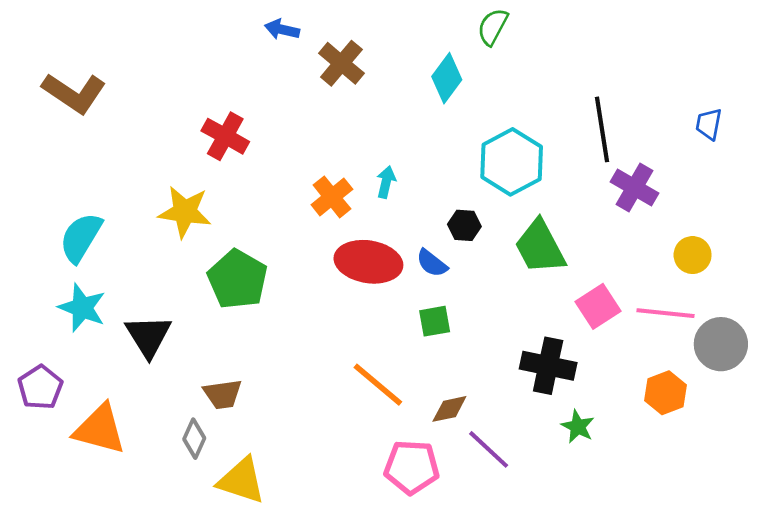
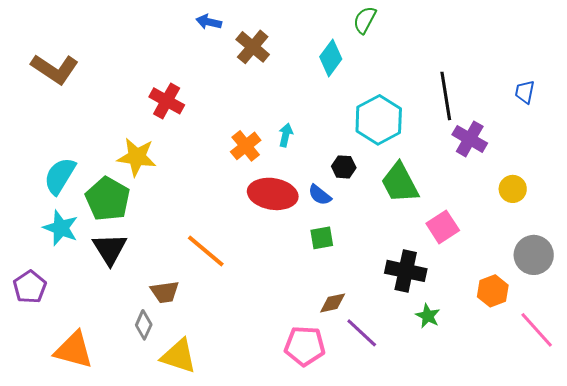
green pentagon: (237, 279) -> (108, 199), moved
pink line: (666, 313) -> (537, 330), moved, turned 42
orange line: (378, 385) -> (206, 251), moved
orange triangle: (100, 429) -> (74, 350), moved

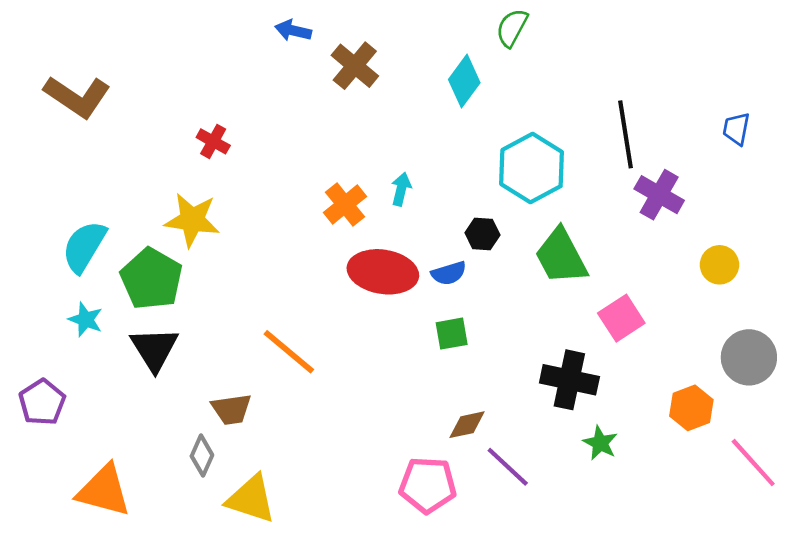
red cross: (167, 101) -> (213, 141), moved, size x0.7
blue semicircle: (320, 195) -> (449, 273), turned -55
cyan star: (61, 228) -> (86, 320), size x0.7

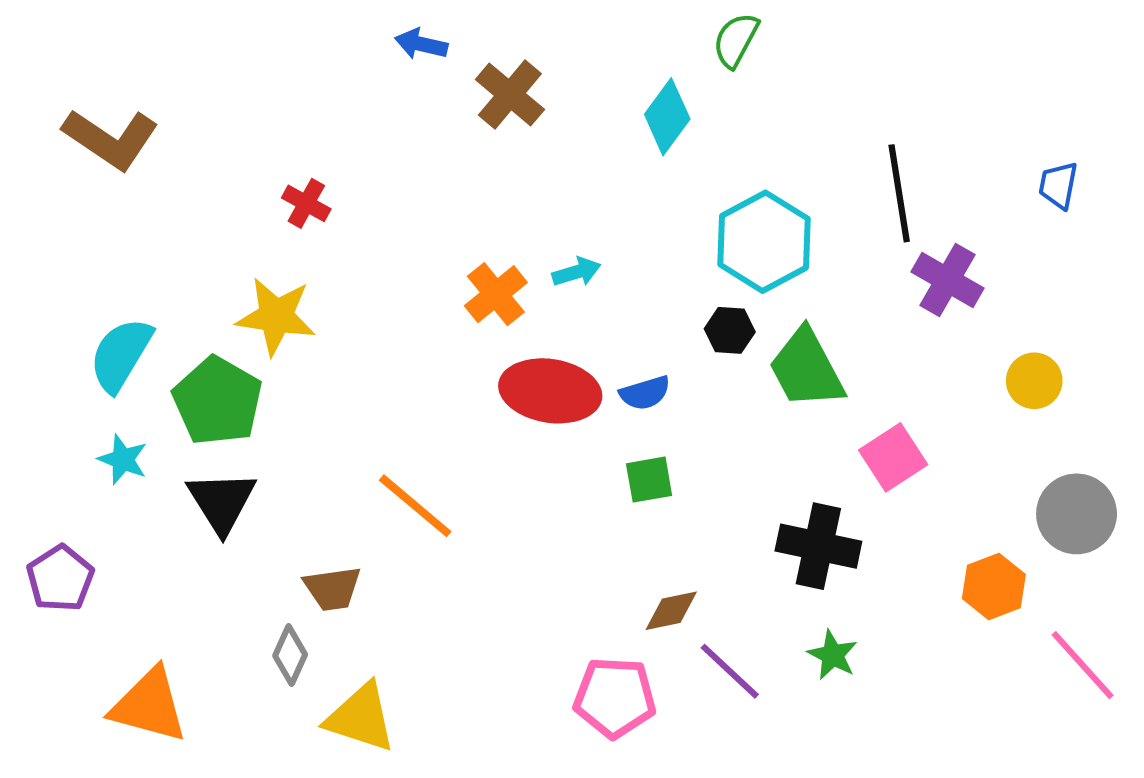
cyan arrow: (401, 189) -> (576, 272), turned 60
black hexagon: (482, 234) -> (730, 330), moved
green star: (600, 443) -> (833, 655), moved

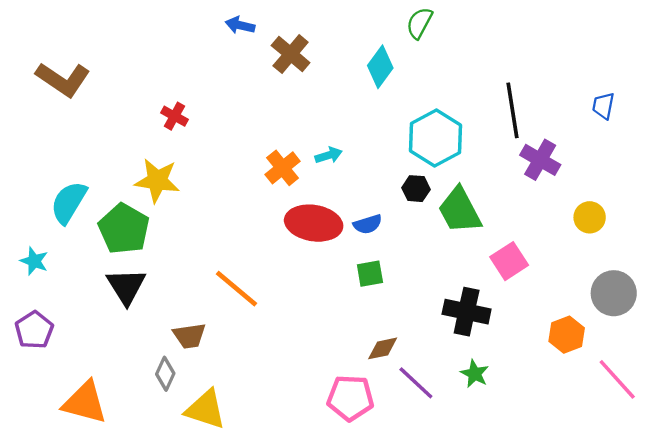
cyan star: (123, 459) -> (34, 261), moved

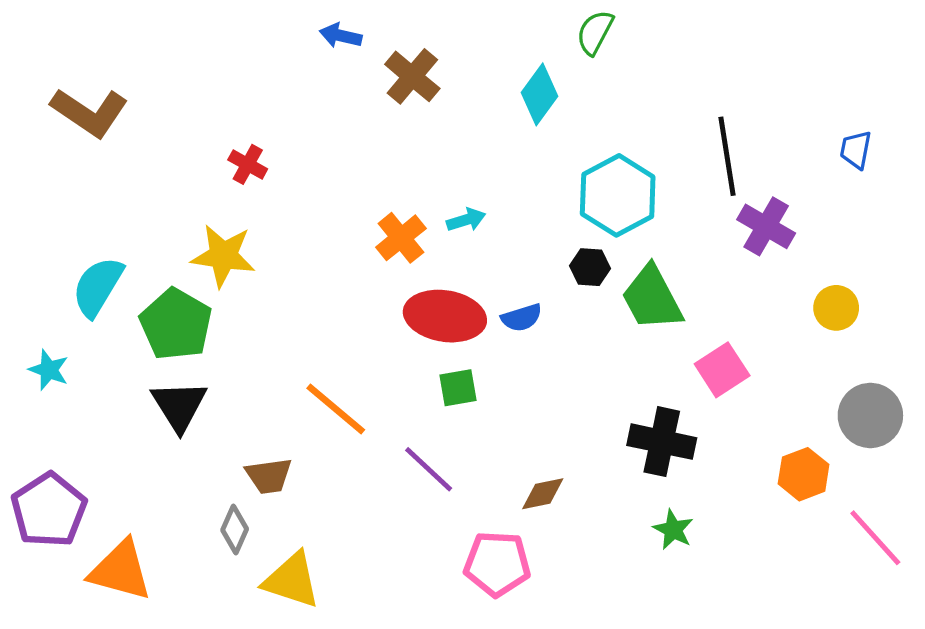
green square: (370, 274) -> (458, 388), moved
purple pentagon: (34, 330) -> (49, 510), moved, size x1.4
purple line: (416, 383) -> (429, 469), moved

